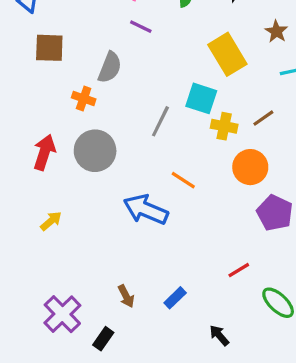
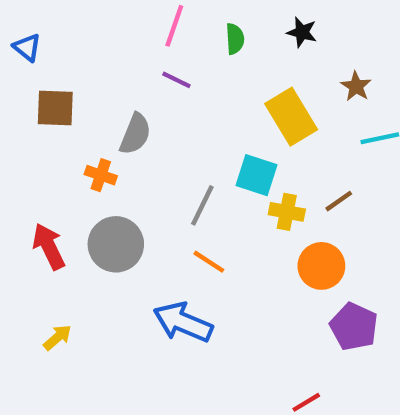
red arrow: (44, 152) -> (49, 246), turned -44
orange line: (183, 180) -> (209, 262), moved

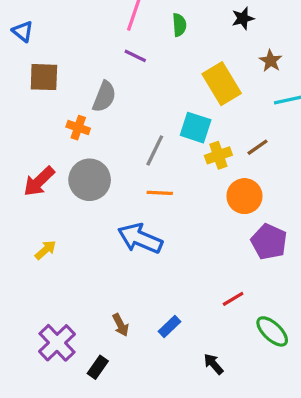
black star: (302, 32) -> (243, 18), moved, turned -30
yellow cross: (287, 212) -> (218, 155), turned -30
red arrow: (49, 246) -> (39, 181), turned -108
orange line: (209, 262) -> (160, 193), turned -30

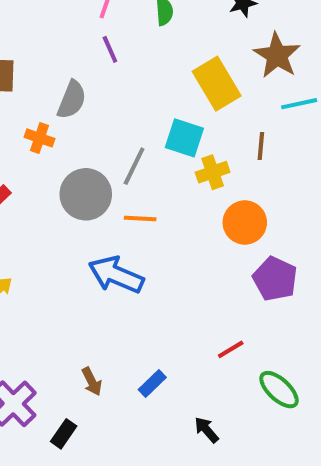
purple line: (135, 56) -> (110, 49), turned 40
brown star: (271, 61) -> (277, 55), size x1.6
brown line: (258, 147) -> (261, 146), moved, turned -50
gray circle: (90, 180) -> (86, 194), moved

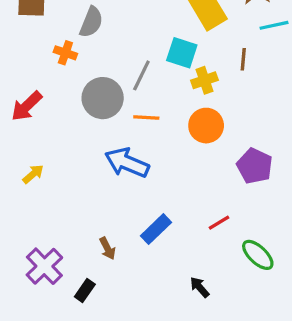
orange circle: (245, 222) -> (206, 126), moved
blue rectangle: (152, 384) -> (156, 229), moved, size x1.4

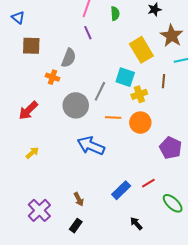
orange line: (146, 117) -> (113, 118), moved
blue rectangle: (156, 229) -> (121, 190), moved
black rectangle: (85, 290) -> (76, 226), moved

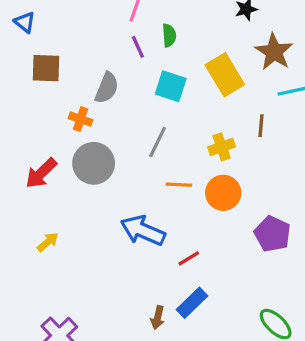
green semicircle: (115, 14) -> (169, 35), moved
cyan square: (125, 77) -> (171, 86), moved
gray circle: (76, 105) -> (94, 163), moved
red line: (148, 183) -> (189, 258), moved
brown arrow: (79, 199) -> (158, 317), moved, turned 40

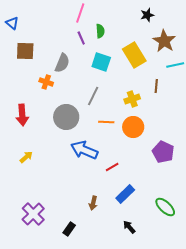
gray circle: (94, 163) -> (66, 117), moved
red arrow: (41, 173) -> (22, 115), turned -50
blue rectangle: (192, 303) -> (125, 194), moved

